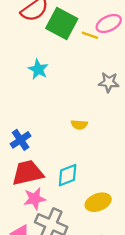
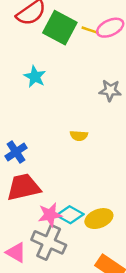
yellow line: (90, 35) -> (90, 30), moved
cyan diamond: (68, 175) -> (70, 215), moved, turned 50
pink star: (35, 199) -> (50, 215), moved

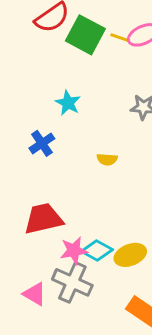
cyan star: (35, 77) -> (68, 103), moved
blue cross: (16, 152) -> (42, 143), moved

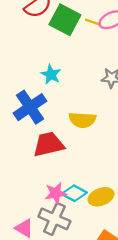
blue cross: (42, 143) -> (30, 107), size x1.6
yellow semicircle: (107, 159) -> (82, 120), size x1.6
red trapezoid: (43, 219) -> (49, 144), moved

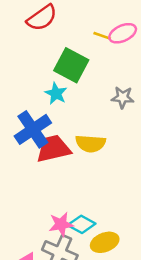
green square: (65, 20) -> (71, 65), moved
red trapezoid: (49, 144) -> (53, 149), moved
yellow ellipse: (101, 197) -> (105, 242), moved

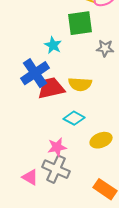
green square: (71, 65) -> (80, 23), moved, turned -36
cyan diamond: (82, 224) -> (74, 118), moved
yellow ellipse: (105, 242) -> (101, 140), moved

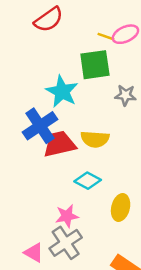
cyan star: (53, 45) -> (62, 92), size x1.5
yellow ellipse: (101, 140) -> (121, 208), turned -55
gray cross: (56, 169) -> (66, 243), turned 32

